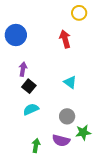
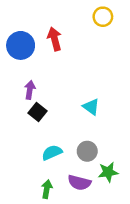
red arrow: (65, 39) -> (55, 39), moved
cyan semicircle: (31, 109) -> (52, 153), moved

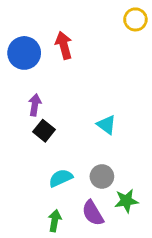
yellow circle: (103, 17) -> (135, 19), moved
purple semicircle: (79, 183) -> (93, 213), turned 45

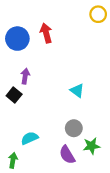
black square: (44, 131) -> (14, 95), moved
cyan semicircle: (61, 178) -> (30, 138), moved
green arrow: (55, 221) -> (13, 160), moved

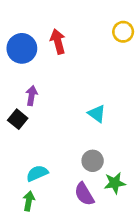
yellow circle: (98, 14) -> (123, 32), moved
green arrow: (13, 160) -> (29, 201), moved

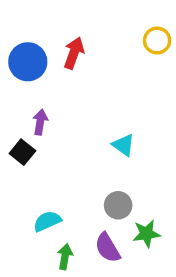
red arrow: (58, 41) -> (74, 53), turned 35
green arrow: (29, 201) -> (65, 257), moved

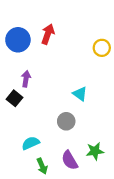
yellow circle: (157, 41) -> (102, 48), moved
gray circle: (118, 205) -> (66, 121), moved
green arrow: (65, 257) -> (42, 166), turned 147

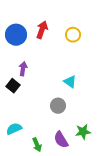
yellow circle: (102, 48) -> (73, 35), moved
cyan semicircle: (31, 143) -> (14, 129), moved

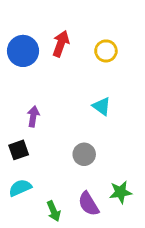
purple arrow: (23, 69) -> (33, 116), moved
cyan triangle: (70, 82) -> (102, 106), moved
black square: (13, 86) -> (19, 150), moved, turned 32

